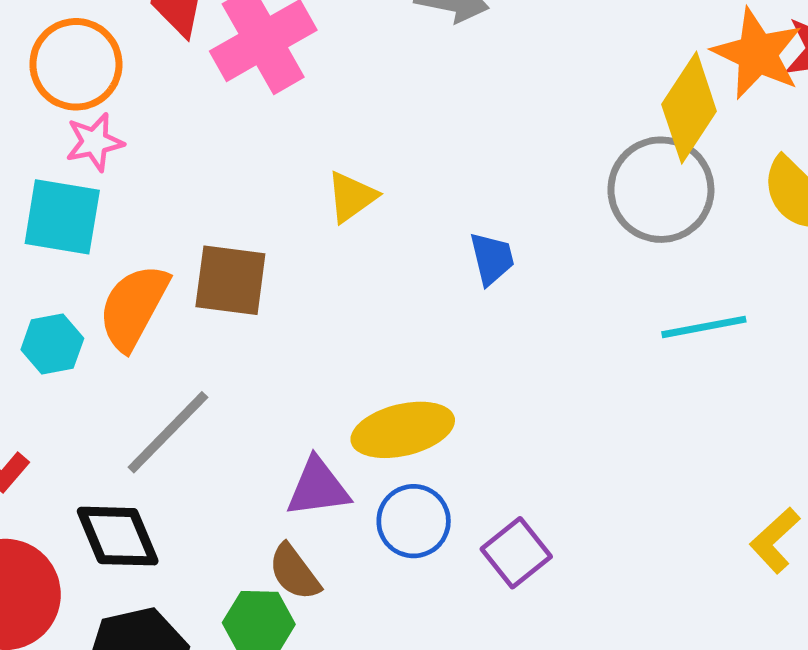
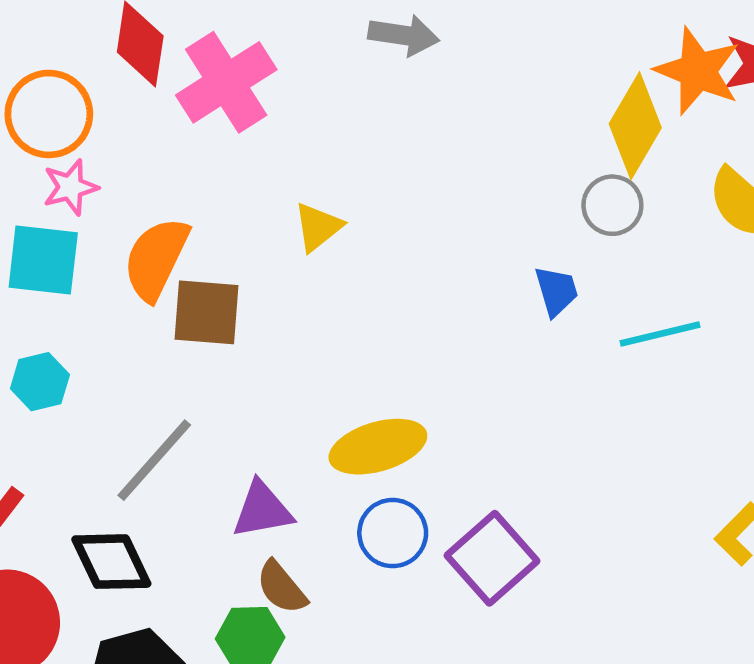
gray circle: (661, 190) -> (612, 205), size x0.6
blue trapezoid: (492, 259) -> (556, 291), moved
orange semicircle: (134, 307) -> (156, 259), moved
purple triangle: (318, 488) -> (262, 510), moved
purple square: (516, 553) -> (492, 558), size x1.4

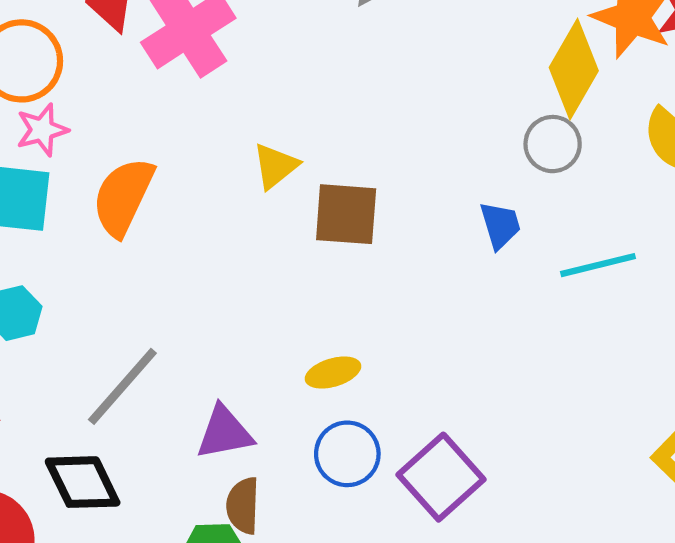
brown square: (206, 312) -> (346, 214), moved
yellow ellipse: (378, 447) -> (333, 373), size x0.6
brown semicircle: (282, 587) -> (243, 506), turned 42

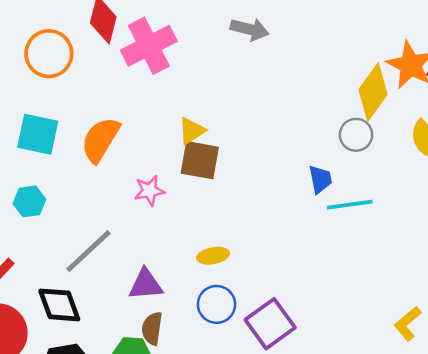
pink star: (42, 130) -> (149, 191), moved
brown square: (346, 214) -> (200, 160), moved
cyan line: (598, 265) -> (350, 205), moved

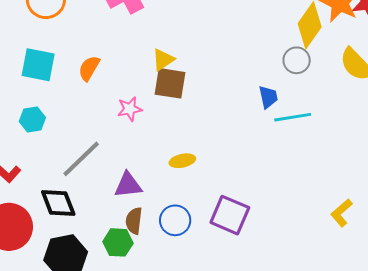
orange semicircle: (100, 140) -> (89, 68), size x0.7
blue circle: (217, 304) -> (175, 220), moved
purple square: (270, 324) -> (230, 215), turned -30

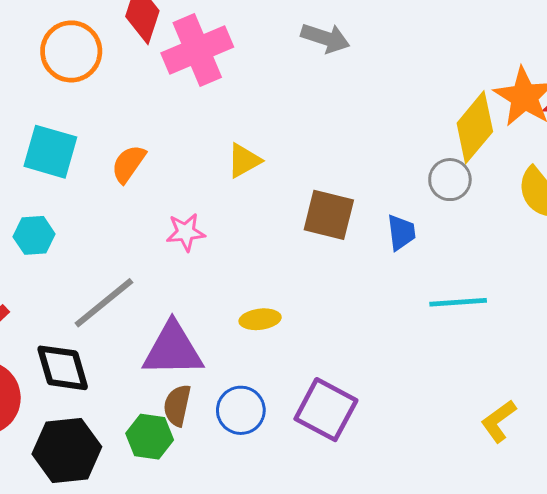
brown square: (170, 83) -> (329, 215), moved
cyan line: (293, 117) -> (458, 302), moved
purple triangle: (128, 185) -> (173, 350), size x1.4

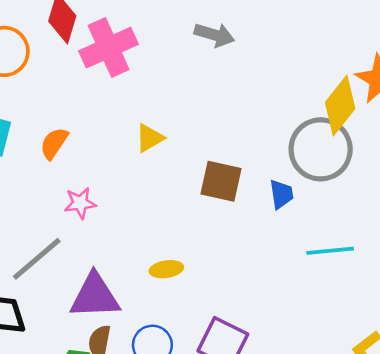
gray circle: (450, 180) -> (321, 149), size x1.8
pink star: (186, 232) -> (80, 203), moved

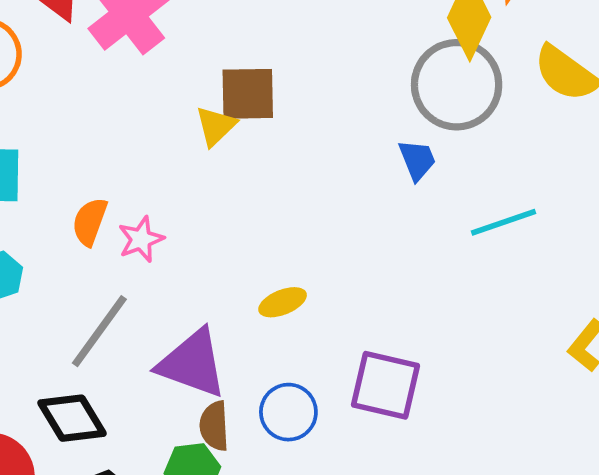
orange semicircle: (54, 143) -> (90, 222), moved
brown square: (221, 181) -> (248, 94), moved
purple triangle: (95, 296) -> (192, 363), turned 36

